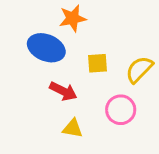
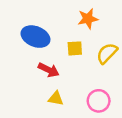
orange star: (73, 18) -> (88, 19), moved
pink circle: (121, 110) -> (99, 101), moved

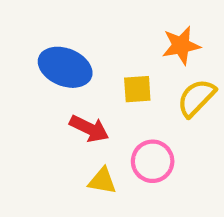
orange star: (88, 19) -> (181, 45), moved
pink circle: (99, 101) -> (153, 161), moved

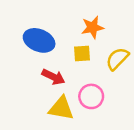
orange star: (181, 45) -> (92, 27), moved
yellow triangle: (102, 181) -> (61, 108), size x1.5

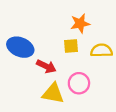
blue ellipse: (39, 40) -> (20, 47), moved
yellow semicircle: (117, 59) -> (101, 51), turned 45

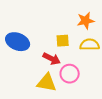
orange star: (80, 23) -> (86, 21), moved
red arrow: (46, 66) -> (52, 59), moved

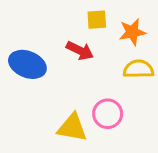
yellow square: (63, 41) -> (97, 20), moved
red arrow: (52, 59) -> (80, 50), moved

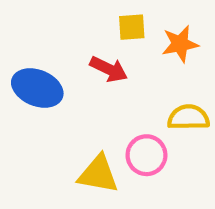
yellow semicircle: (138, 69) -> (188, 117), moved

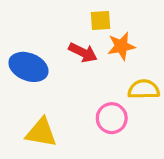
orange star: (180, 44) -> (121, 46), moved
yellow triangle: (98, 174) -> (41, 133), moved

